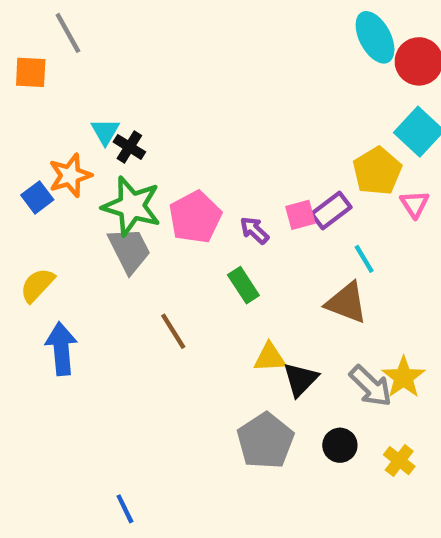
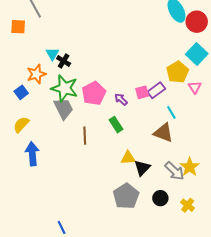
blue square: (37, 197) -> (21, 92), moved
brown line: (173, 331) -> (85, 136), moved, turned 30

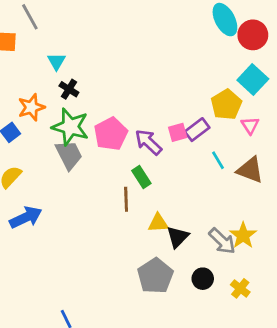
cyan triangle: (52, 54) -> (56, 61), moved
purple arrow: (121, 99) -> (148, 142), size x1.5
brown triangle: (163, 133) -> (250, 170), moved
brown line: (85, 136) -> (126, 199), moved
blue arrow: (32, 154) -> (26, 217), turned 70

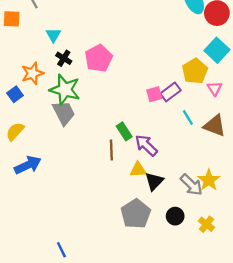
pink pentagon: (111, 134) -> (99, 58), moved
purple arrow: (148, 142) -> (146, 145), moved

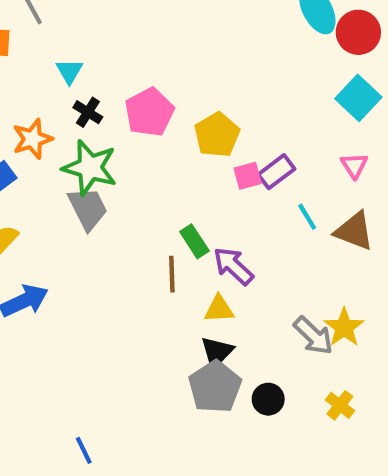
yellow pentagon: (195, 71) -> (217, 135), moved
black triangle: (154, 181) -> (217, 352), moved
black circle: (175, 216) -> (268, 399), moved

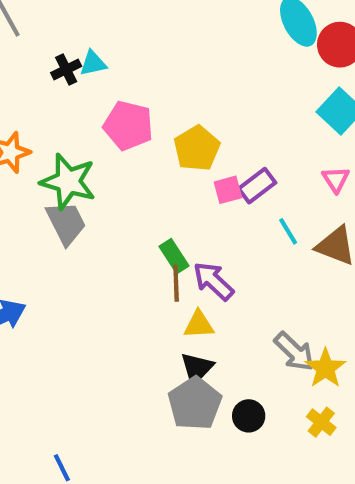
cyan triangle: (69, 71) -> (93, 63), moved, turned 48
black cross: (88, 112) -> (66, 70), moved, turned 32
pink pentagon: (149, 112) -> (128, 126), turned -30
brown line: (172, 274) -> (176, 283), moved
yellow star: (344, 327) -> (325, 368), moved

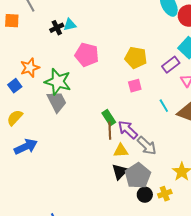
yellow pentagon: (197, 148) -> (136, 58), moved, turned -30
purple rectangle: (257, 186) -> (171, 65), moved
gray arrow: (294, 352) -> (147, 146), moved
gray pentagon: (195, 403) -> (138, 176), moved
yellow cross: (321, 422) -> (165, 194), moved, turned 32

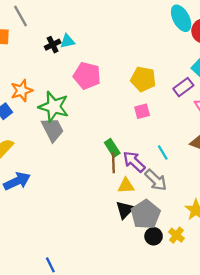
cyan line: (164, 106) -> (163, 153), moved
yellow cross: (165, 194) -> (176, 235), turned -32

